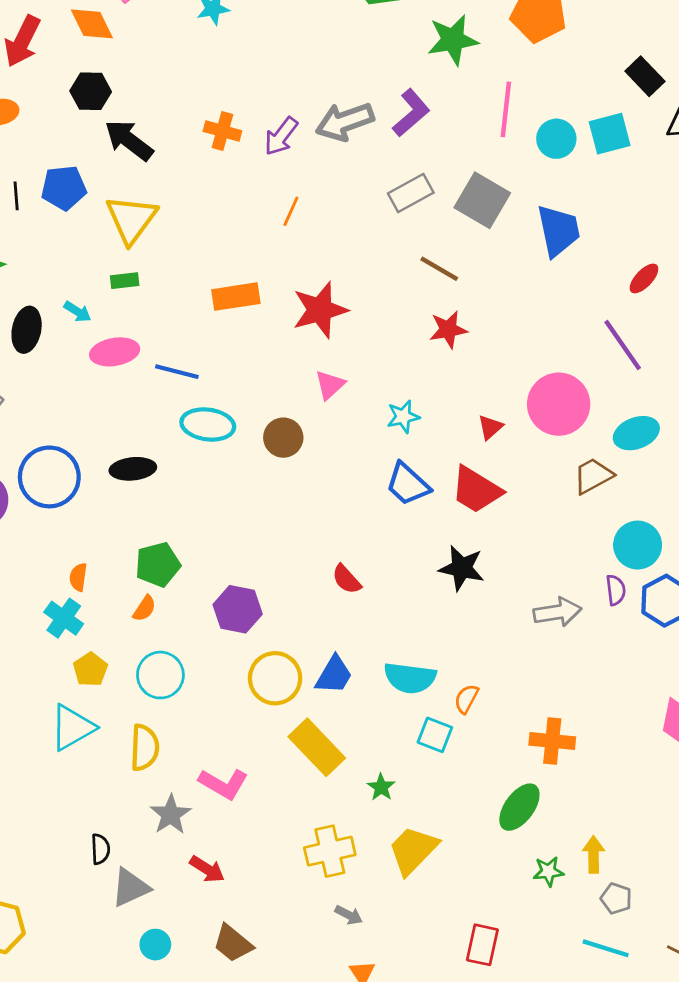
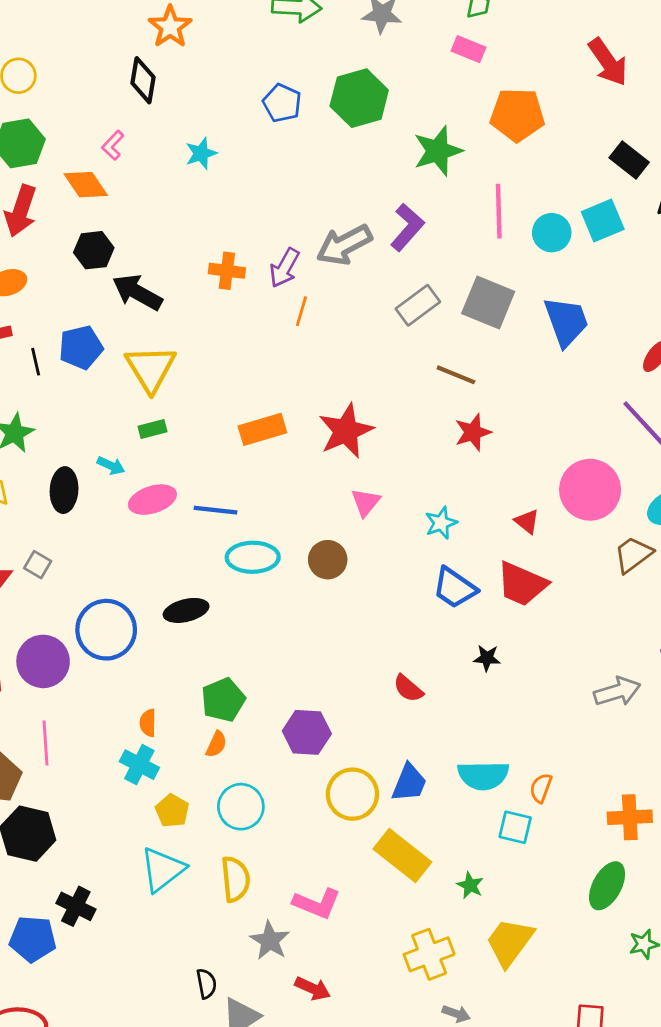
orange line: (291, 211) -> (301, 311), moved
red triangle: (490, 427) -> (527, 521), turned -32
black star: (462, 568) -> (487, 658), moved, size x0.6

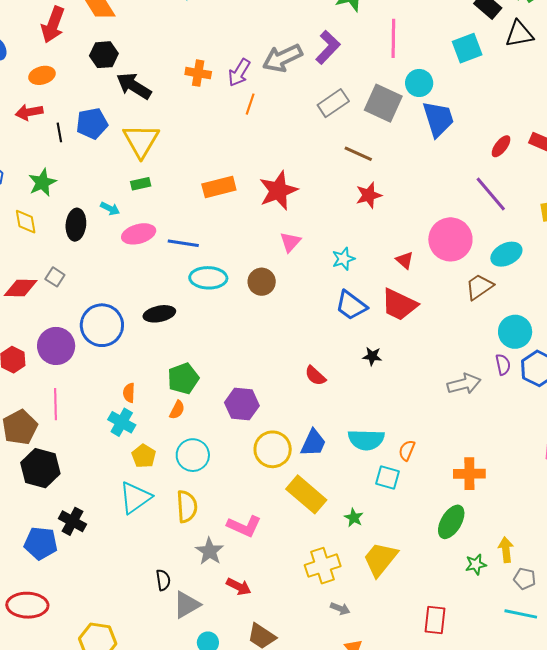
cyan circle: (552, 233) -> (419, 83), moved

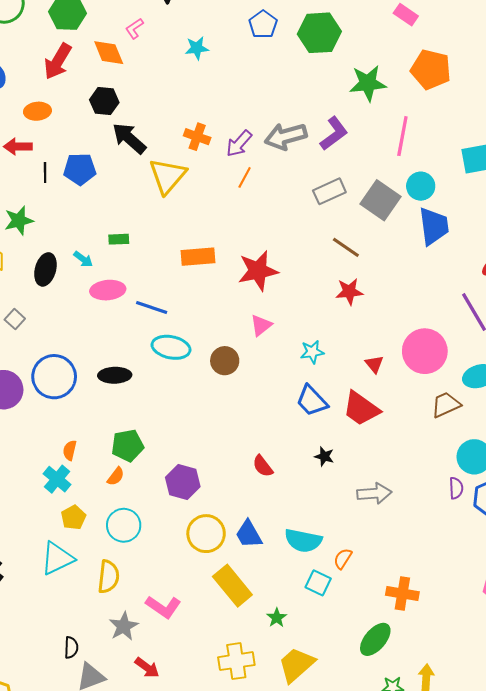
yellow triangle: (141, 141) -> (168, 176), moved
gray arrow: (464, 384) -> (374, 493), moved
blue trapezoid: (313, 443) -> (249, 534), turned 116

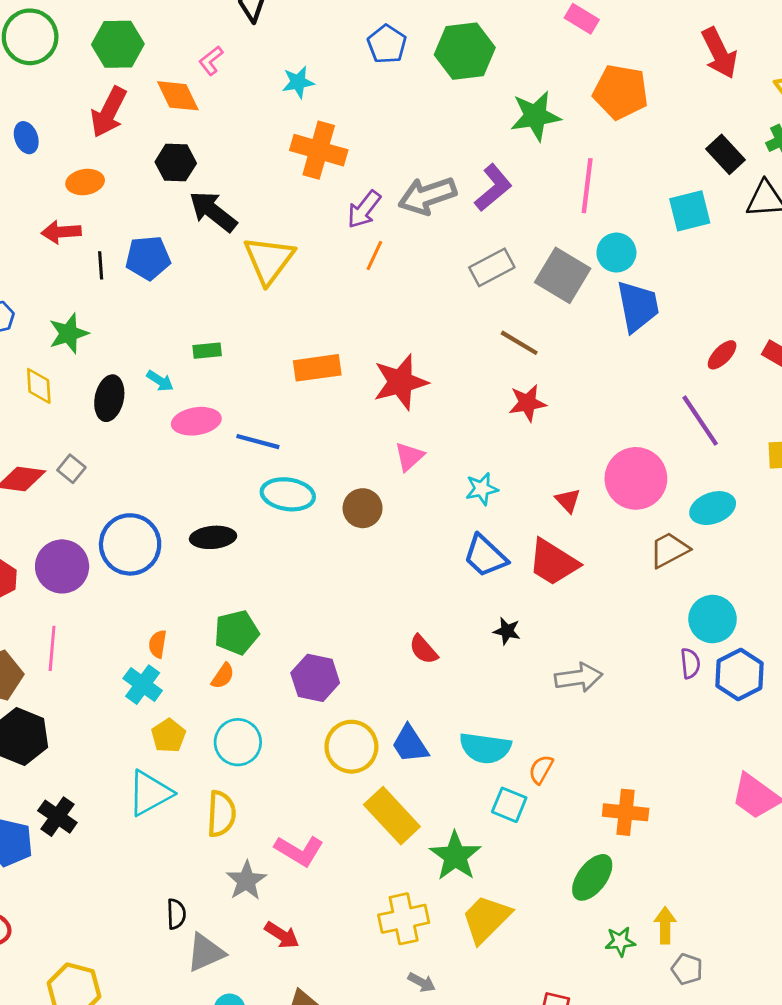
orange cross: (197, 137) -> (319, 150), moved, size x1.5
green star: (277, 618) -> (455, 856), size x1.8

